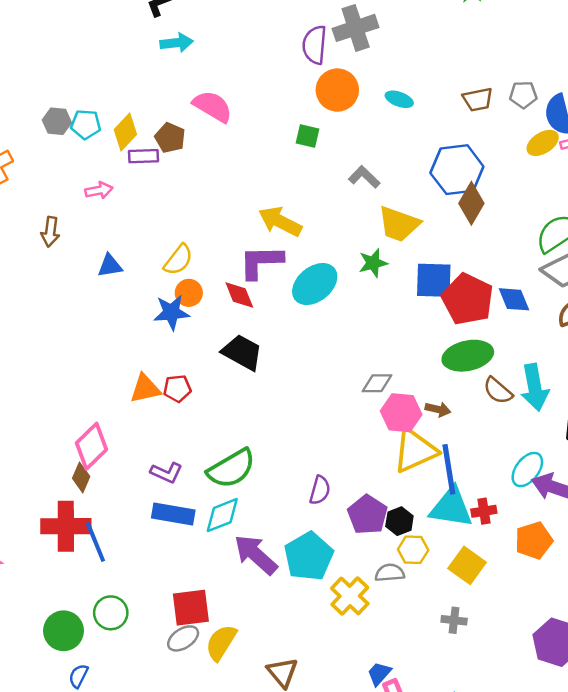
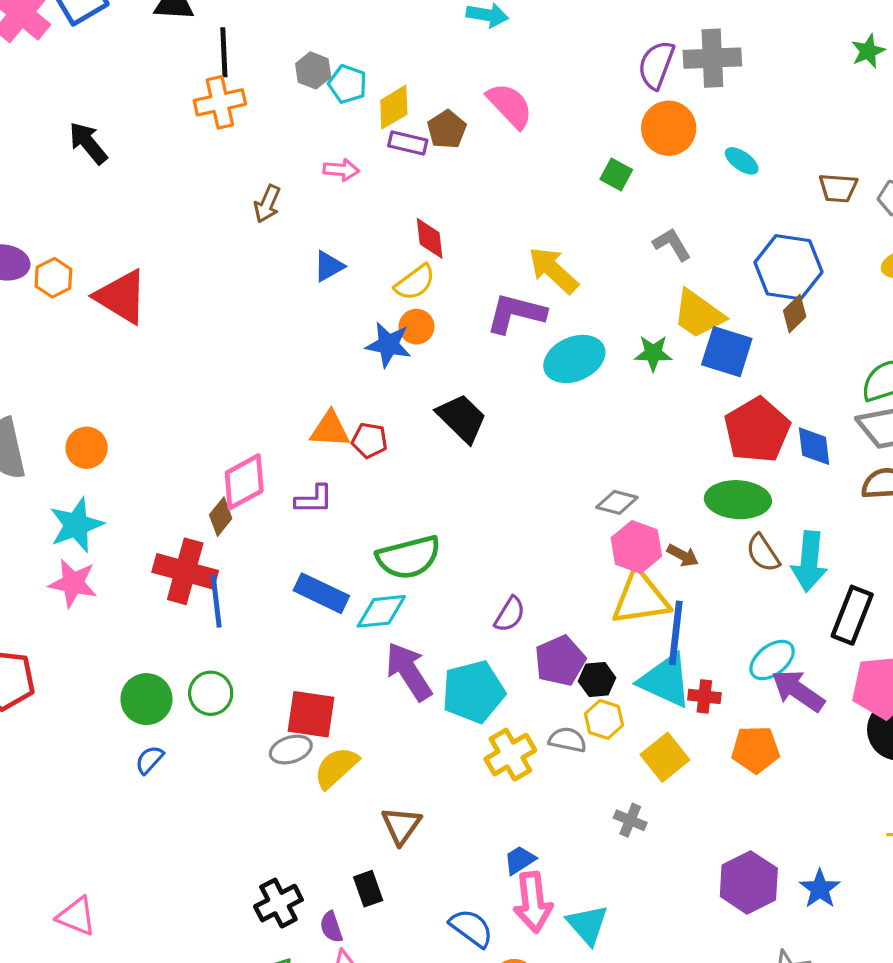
brown diamond: (471, 203) -> (795, 314), size x0.7
blue triangle: (110, 266) -> (329, 266), turned -36
blue square: (434, 280) -> (727, 352), moved
red diamond: (239, 295) -> (430, 238), moved
purple L-shape: (166, 473) -> (314, 499), moved, turned -40

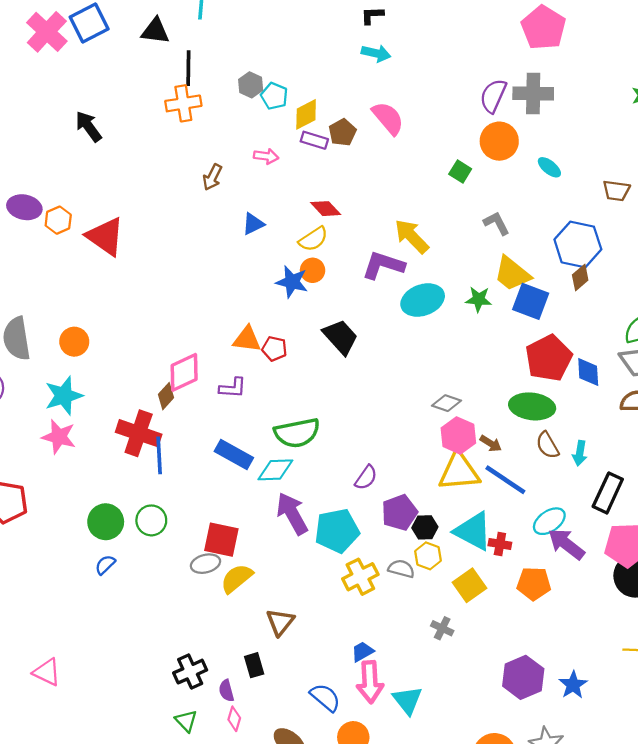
red diamond: (430, 238) -> (326, 209), turned -40
cyan arrow: (809, 561) -> (580, 453), size x0.6
blue line: (676, 633) -> (505, 480), moved, turned -66

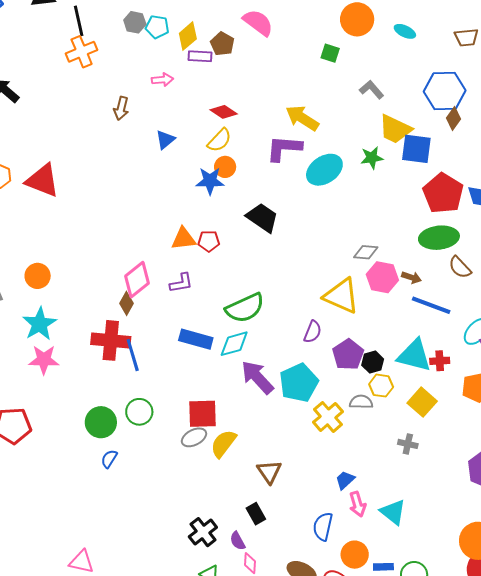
yellow triangle: (459, 472) -> (341, 296), moved, turned 42
pink arrow: (370, 682) -> (358, 504), size x0.7
blue semicircle: (325, 697) -> (323, 526), turned -104

